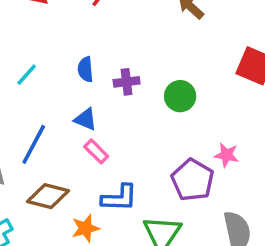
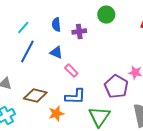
green circle: (180, 96) -> (106, 15), moved
blue line: (34, 144) -> (27, 52), moved
pink rectangle: (96, 151) -> (71, 71), moved

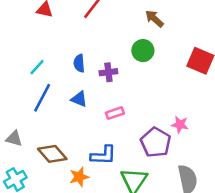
pink rectangle: (71, 71) -> (115, 113), moved, turned -64
brown diamond: (35, 96) -> (52, 154), turned 35

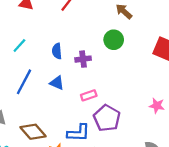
cyan line: (37, 67) -> (19, 45), moved
pink star: (180, 125) -> (157, 106), moved
purple pentagon: (156, 142) -> (107, 118), moved

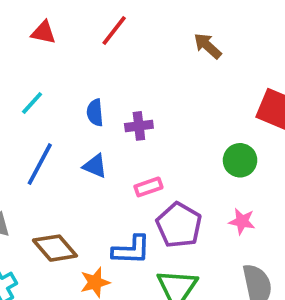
green circle: (114, 40) -> (240, 160), moved
pink star: (157, 106) -> (242, 221), moved

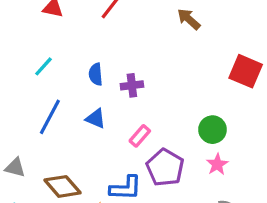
green circle: (240, 160) -> (212, 130), moved
pink rectangle: (148, 187) -> (140, 136), turned -30
pink star: (242, 221) -> (217, 164), turned 30

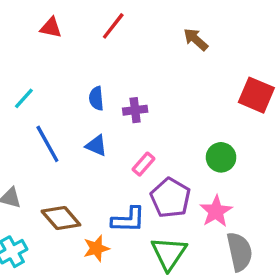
cyan line: (43, 66) -> (24, 98), moved
blue line: (50, 117) -> (47, 144), turned -57
pink star: (217, 164) -> (216, 211), moved, size x1.4

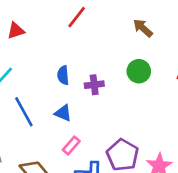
red triangle: (51, 28) -> (16, 31), moved, turned -30
green circle: (221, 157) -> (139, 71), moved
pink rectangle: (144, 164) -> (71, 146), moved

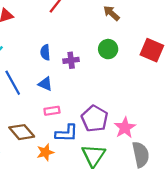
pink rectangle: (71, 146) -> (52, 111), turned 40

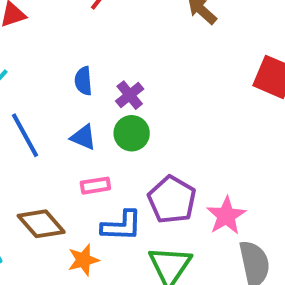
green circle: (108, 49) -> (132, 133), moved
purple cross: (71, 60) -> (130, 95), turned -32

